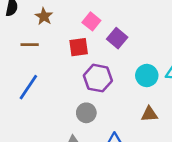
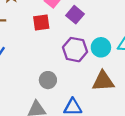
purple hexagon: (98, 78) -> (75, 50), moved
brown triangle: (149, 114) -> (103, 81), size x1.5

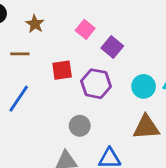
red square: (41, 23) -> (62, 70), moved
purple hexagon: (75, 50) -> (96, 84), moved

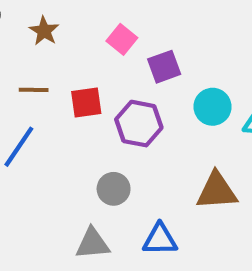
purple square: (112, 47) -> (164, 67), turned 30
brown line: (20, 54) -> (34, 90), moved
cyan circle: (144, 86) -> (213, 107), moved

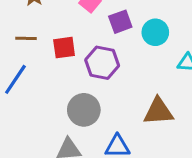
cyan circle: (213, 107) -> (155, 32), moved
gray circle: (114, 189) -> (84, 110), size x1.4

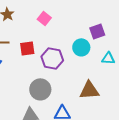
purple square: (120, 22) -> (97, 31), moved
cyan circle: (155, 32) -> (81, 47), moved

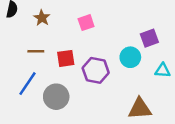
pink square: (44, 18) -> (86, 23), turned 32
gray circle: (40, 89) -> (56, 97), moved

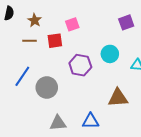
purple square: (149, 38) -> (126, 22), moved
brown line: (36, 51) -> (29, 41), moved
red square: (66, 58) -> (55, 41), moved

